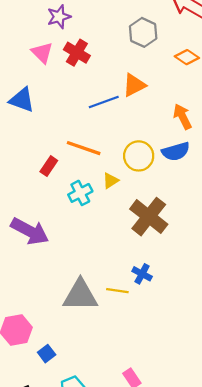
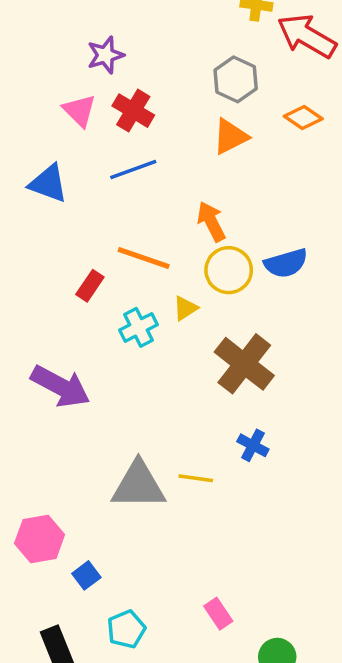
orange triangle: (134, 85) -> (230, 137), moved
blue line: (104, 102) -> (133, 170), moved
orange arrow: (182, 117) -> (211, 222), moved
blue cross: (142, 274) -> (253, 445), moved

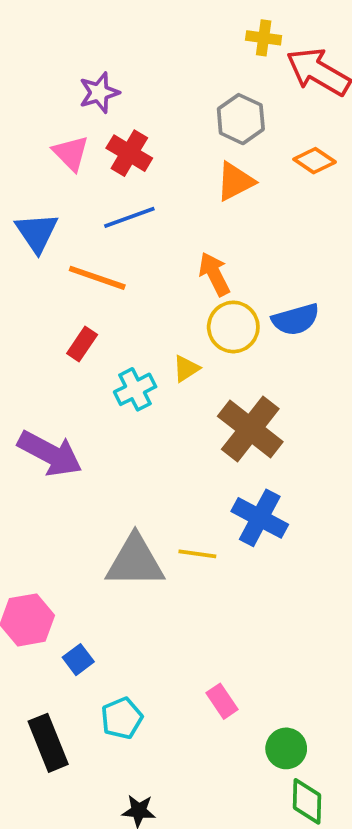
blue triangle: (48, 183) -> (37, 232), turned 36
orange line: (144, 258) -> (97, 278), moved
blue cross: (253, 445) -> (260, 518), size x1.6

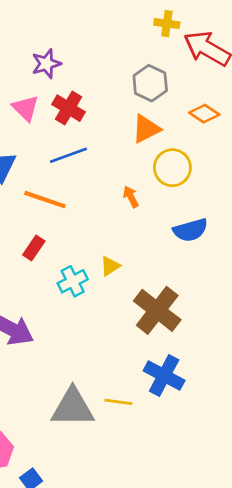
orange arrow: (214, 274) -> (131, 197), size x0.7
yellow circle: (233, 327) -> (172, 168), moved

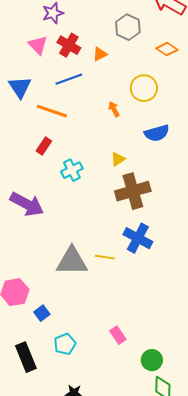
orange triangle: (146, 129) -> (100, 54), moved, size x0.7
yellow triangle: (110, 266) -> (118, 159), moved
brown cross: (157, 310) -> (133, 191), turned 36

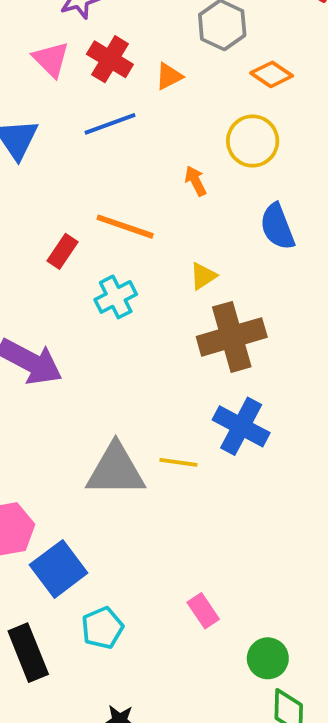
orange diamond: (167, 49) -> (272, 74), moved
orange line: (52, 111) -> (125, 227), moved
blue semicircle: (157, 133) -> (277, 227), turned 85
blue square: (42, 313) -> (59, 569), size x1.8

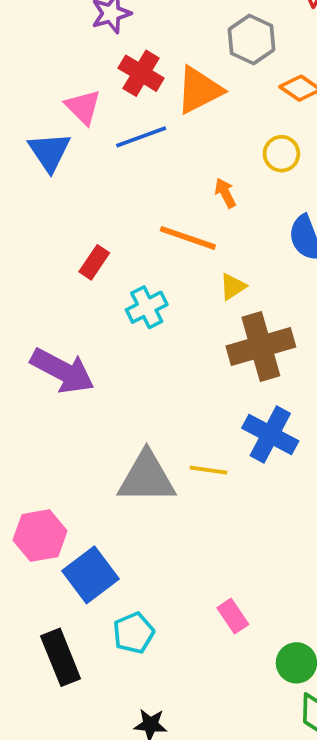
pink triangle: (51, 59) -> (83, 107), moved
orange triangle: (169, 76) -> (199, 90), size x1.8
yellow circle: (253, 141) -> (281, 154), size x0.7
orange line: (125, 227) -> (188, 238), moved

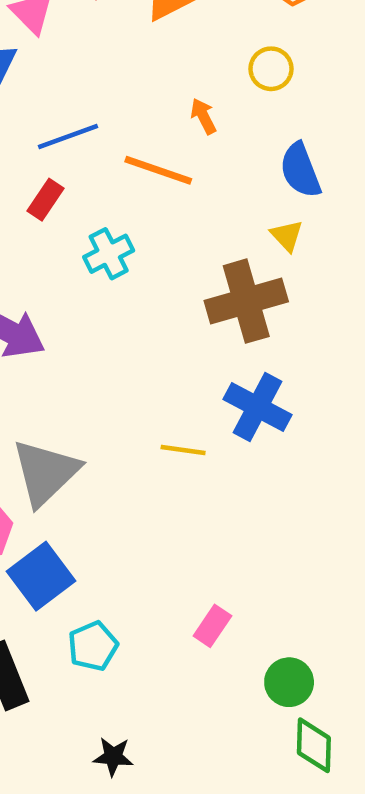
blue line: (141, 137) -> (68, 136), moved
yellow triangle: (233, 287) -> (287, 236), moved, turned -40
gray triangle: (147, 478) -> (45, 472), moved, turned -44
pink rectangle: (233, 616) -> (212, 626), turned 68

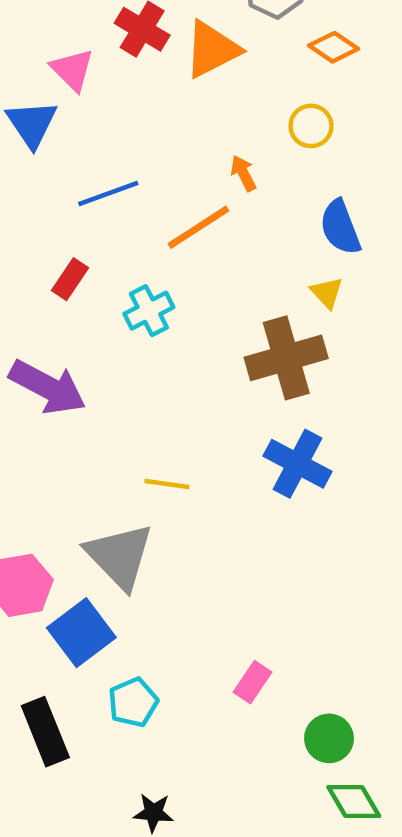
orange line: (158, 170) -> (198, 227), turned -52
red rectangle: (45, 200) -> (70, 279), moved
yellow line: (183, 450) -> (167, 484), moved
gray triangle: (45, 472) -> (120, 556), moved, turned -30
green diamond: (314, 745) -> (354, 801), turned -32

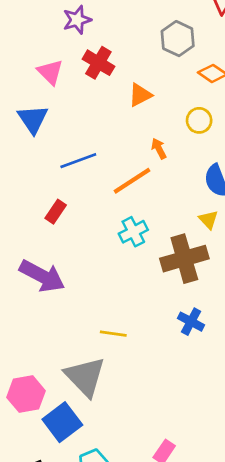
orange triangle: (212, 49) -> (140, 95), moved, size x0.7
pink triangle: (72, 70) -> (50, 72), moved
cyan cross: (149, 311) -> (133, 232), moved
blue cross: (297, 464) -> (191, 322), size x0.7

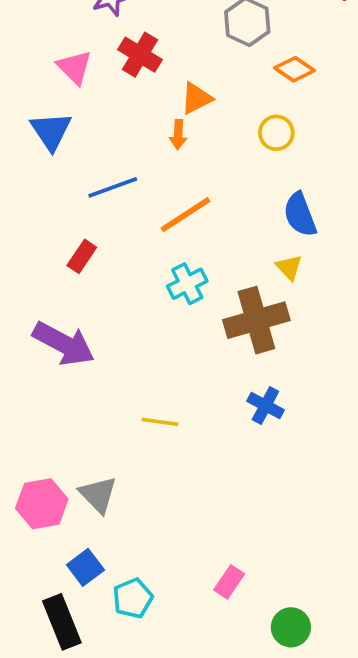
orange arrow: (159, 149) -> (178, 135), moved, turned -150
gray triangle: (85, 377) -> (98, 495), moved, size x0.7
blue square: (62, 422) -> (85, 567), moved, size x0.7

